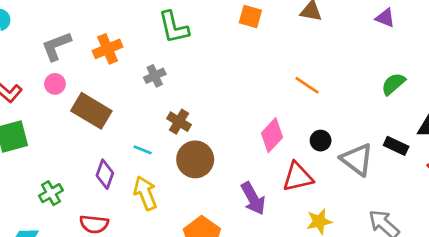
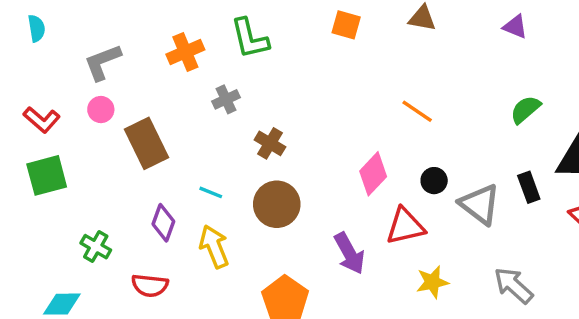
orange cross: (108, 49) -> (185, 52), moved
brown rectangle: (91, 111) -> (146, 143), turned 33
brown cross: (179, 122) -> (270, 143), moved
black rectangle: (396, 146) -> (529, 187), turned 45
green cross: (51, 193) -> (96, 247), turned -30

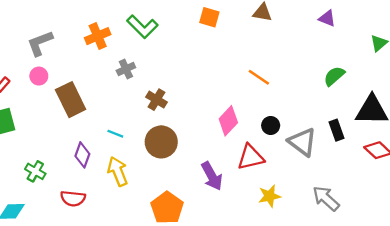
green L-shape: (250, 38) -> (142, 27), turned -32

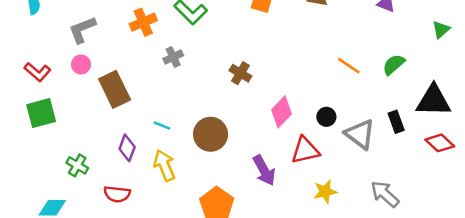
orange line: (259, 77) -> (349, 66), moved
brown cross: (156, 100) -> (240, 73), moved

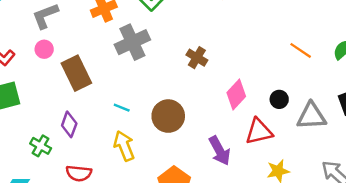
gray cross: (173, 57) -> (132, 42), size x1.8
gray triangle: (360, 134) -> (311, 116), turned -40
purple diamond: (127, 148) -> (69, 124), moved

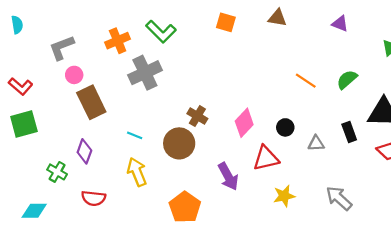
pink circle: (44, 49) -> (74, 75), moved
brown cross: (197, 58) -> (197, 116), moved
gray triangle: (311, 116) -> (316, 143), size x0.6

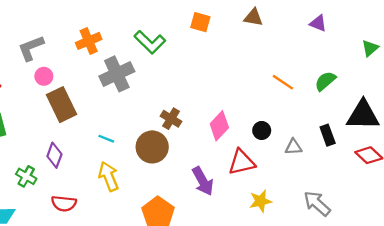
green L-shape: (161, 32) -> (150, 42), moved

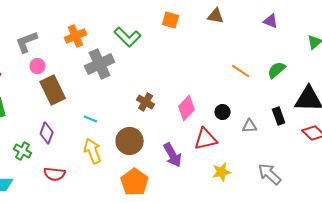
brown circle: (152, 147) -> (130, 141), moved

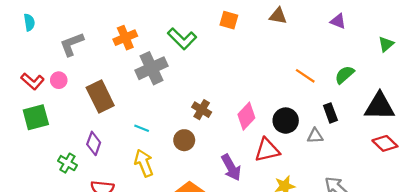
pink circle: (38, 66) -> (59, 80), moved
black circle: (223, 112) -> (286, 121), size x1.5
black rectangle: (279, 116) -> (330, 113), moved
brown circle: (130, 141) -> (184, 140), moved, size x0.7

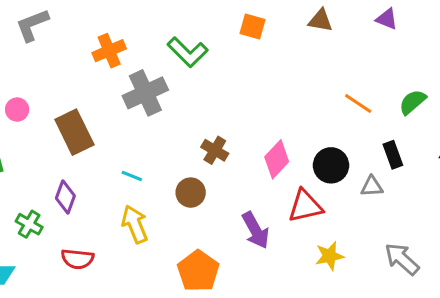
purple triangle: (338, 21) -> (387, 19), moved
gray L-shape: (72, 44) -> (32, 25), moved

